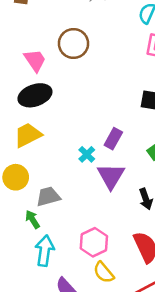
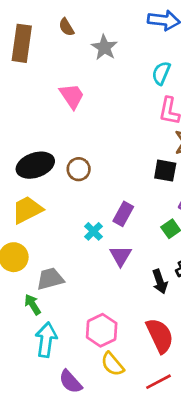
brown circle: (73, 43) -> (79, 169), moved, size x0.7
pink trapezoid: (35, 60) -> (72, 96), moved
purple triangle: (111, 176) -> (121, 256), size x0.7

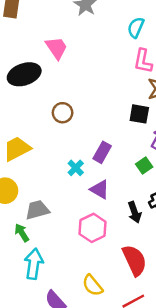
black ellipse: (35, 165) -> (24, 74), moved
purple triangle: (121, 256) -> (100, 189), turned -30
pink hexagon: (102, 330) -> (93, 228), moved

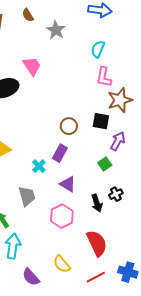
brown circle: (63, 113) -> (69, 126), moved
purple rectangle: (102, 152) -> (60, 153), moved
cyan cross: (76, 168) -> (39, 166), moved
gray trapezoid: (37, 210) -> (27, 196), moved, turned 90

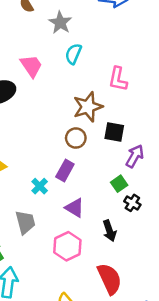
cyan semicircle: (98, 49) -> (73, 54), moved
brown star: (120, 100) -> (88, 107), moved
black cross: (116, 194) -> (132, 203), moved, turned -32

